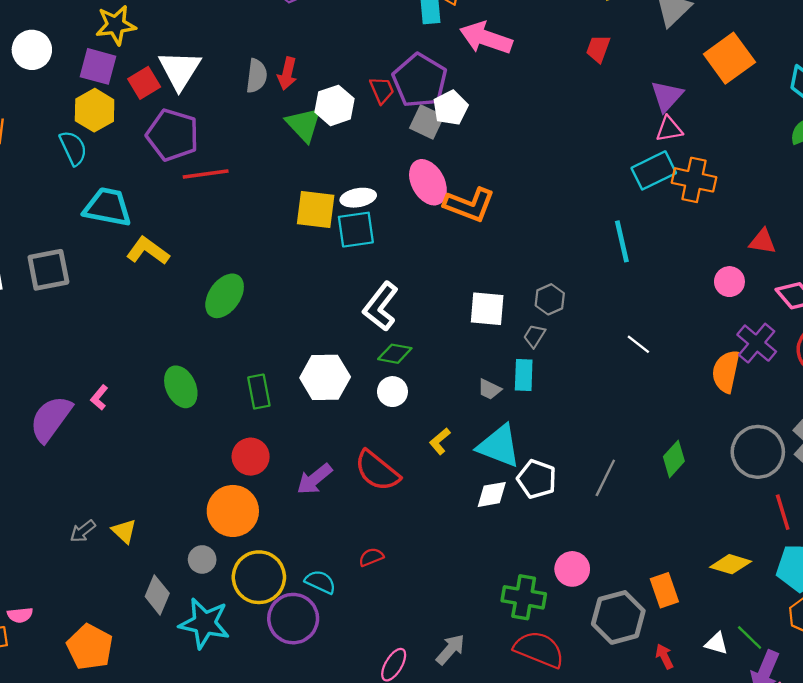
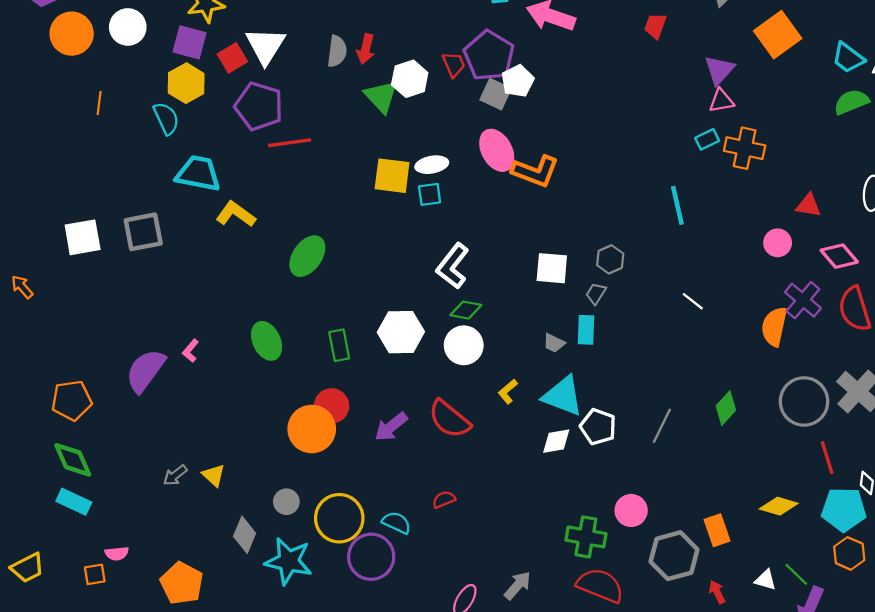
cyan rectangle: (654, 170) -> (707, 139), size x0.6
cyan square: (356, 230) -> (430, 194), size x0.7
white circle: (392, 392) -> (464, 345), size x1.4
orange circle: (233, 511) -> (312, 429), moved

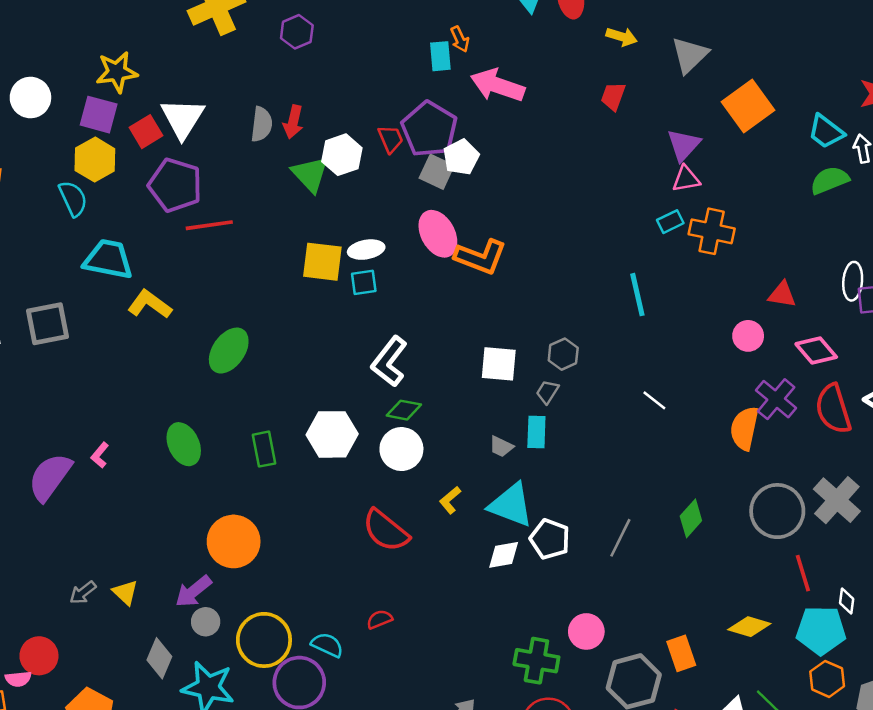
red circle: (332, 406) -> (39, 656), moved
purple arrow: (391, 427) -> (193, 591), moved

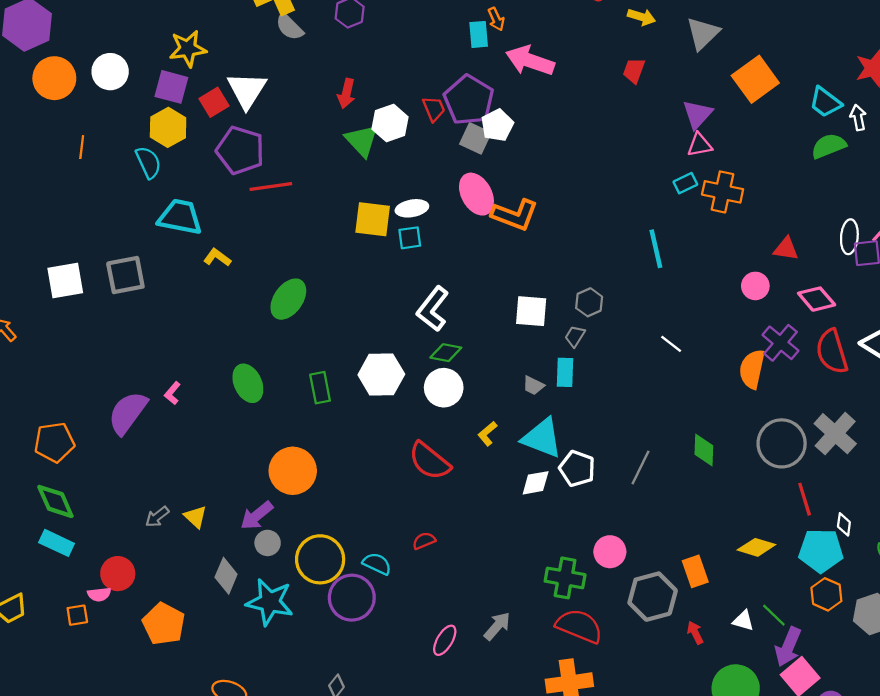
gray semicircle: (262, 124) -> (289, 27), moved, turned 128
yellow L-shape: (150, 304) -> (217, 258), size x0.7
green diamond: (691, 518) -> (704, 450), turned -40

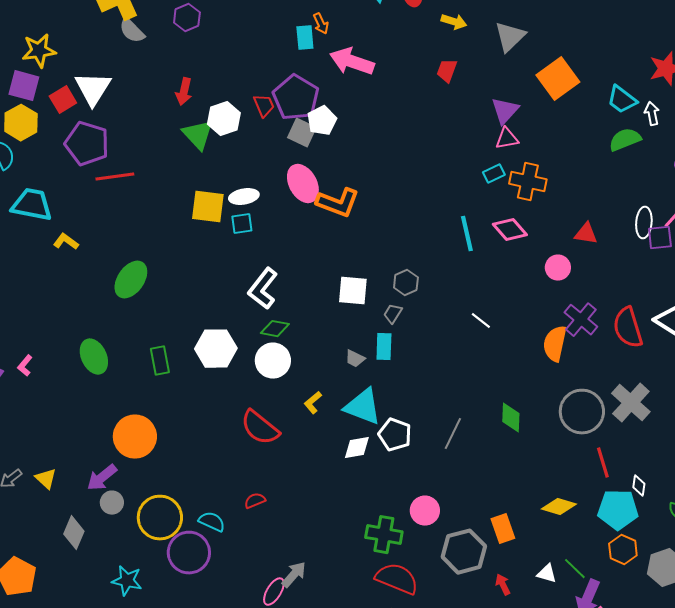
pink diamond: (817, 299) -> (510, 230), moved
cyan star: (270, 602) -> (127, 581), moved, size x0.7
gray arrow: (497, 626) -> (294, 575), moved

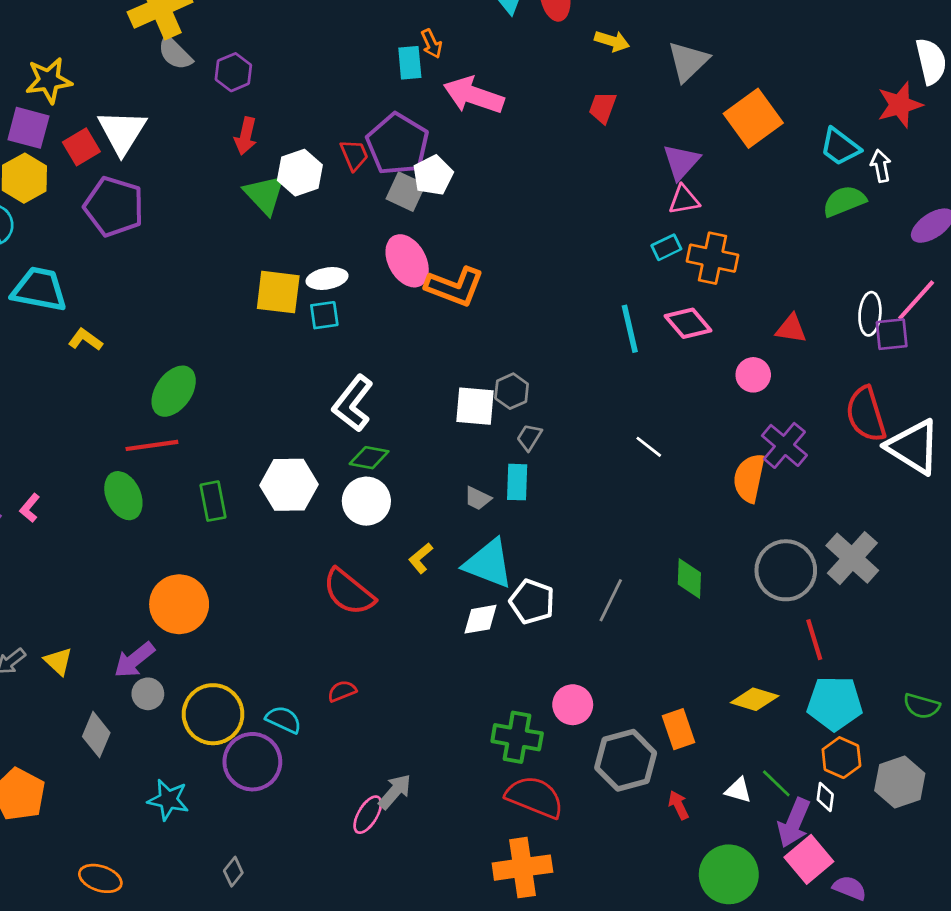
purple hexagon: (187, 18) -> (233, 72), moved
red line: (115, 177) -> (152, 445), moved
gray hexagon: (406, 283) -> (512, 391), moved
red semicircle: (628, 328) -> (866, 414), moved
white diamond: (639, 486) -> (825, 797), moved

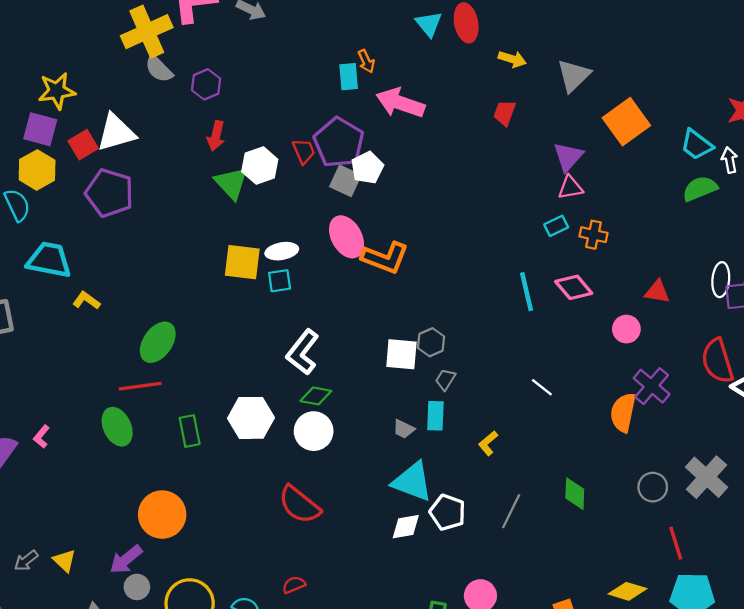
white triangle: (122, 132) -> (116, 133), turned 42
orange cross: (712, 258) -> (593, 235), size x0.7
yellow L-shape: (421, 558) -> (488, 443), moved
gray circle: (786, 570) -> (653, 487), size x0.6

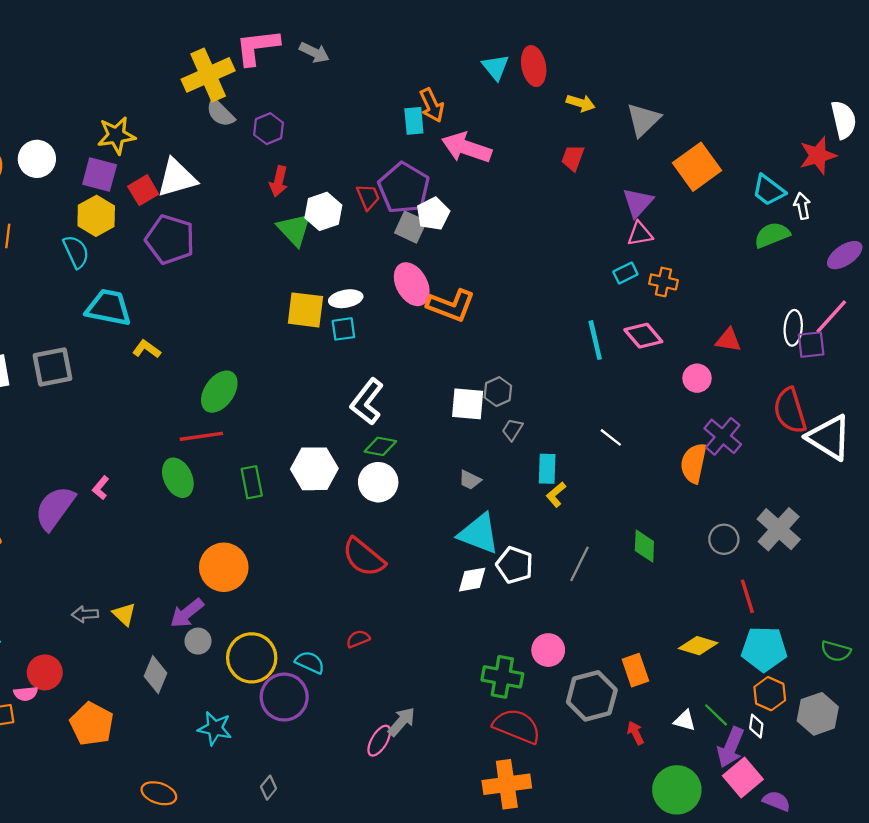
orange arrow: (366, 61) -> (432, 105), size x1.4
cyan rectangle: (435, 416) -> (547, 469), moved
gray arrow: (26, 561) -> (85, 614), turned 35

